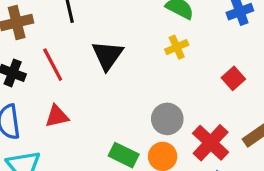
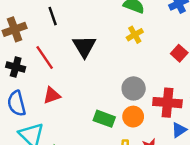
red cross: (211, 143) -> (167, 103), turned -32

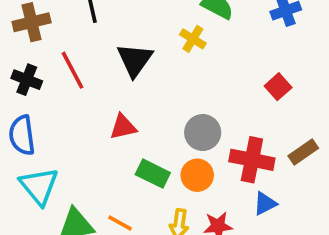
yellow cross: (135, 35) -> (193, 39), moved, turned -35
red triangle: (52, 95) -> (123, 127), moved

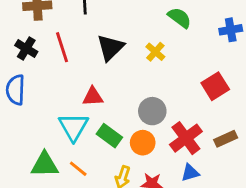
yellow cross: (193, 39) -> (155, 52), moved
red square: (278, 87) -> (215, 86), size x1.4
red cross: (252, 160) -> (186, 138), turned 32
cyan triangle: (39, 186) -> (73, 127), moved

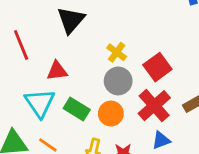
red line: (62, 47) -> (21, 45), moved
yellow cross: (155, 52) -> (117, 52), moved
red square: (215, 86) -> (157, 67), moved

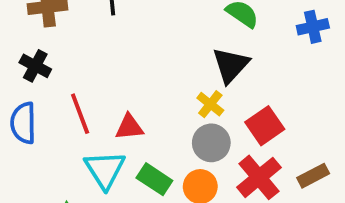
black triangle: (71, 20) -> (231, 65), moved
red line: (21, 45) -> (80, 114), moved

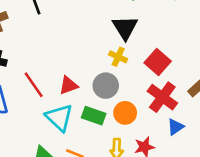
gray circle: (211, 143) -> (106, 86), moved

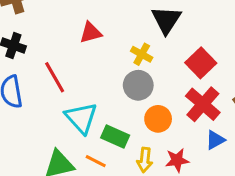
yellow cross: (118, 57) -> (142, 54), moved
red triangle: (68, 85) -> (91, 33), moved
green rectangle: (94, 116) -> (115, 136), moved

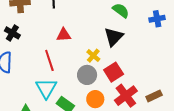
red square: (201, 63) -> (114, 72), moved
red line: (55, 77) -> (49, 60), moved

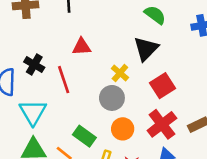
black cross: (12, 33) -> (34, 65), moved
red square: (114, 72) -> (162, 86), moved
cyan triangle: (46, 88) -> (33, 112), moved

